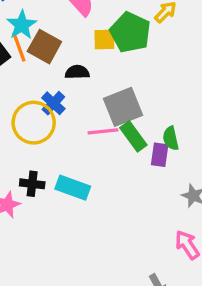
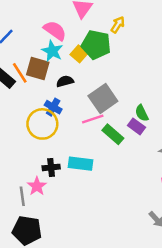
cyan star: (22, 25) -> (52, 51), moved
yellow square: (104, 40) -> (79, 54), turned -35
green rectangle: (133, 136) -> (113, 134), moved
purple rectangle: (160, 155) -> (137, 126), turned -49

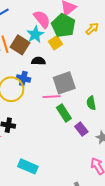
green pentagon: (96, 45) -> (63, 25), moved
blue cross: (53, 107) -> (23, 78), turned -32
purple rectangle: (137, 126) -> (81, 129), moved
cyan rectangle: (80, 164) -> (28, 166), moved

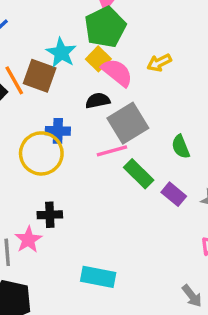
pink semicircle: (42, 19) -> (117, 72), moved
green pentagon: (63, 25) -> (105, 27), turned 30
yellow arrow: (92, 29) -> (159, 63), moved, turned -152
black semicircle: (38, 61) -> (98, 101), moved

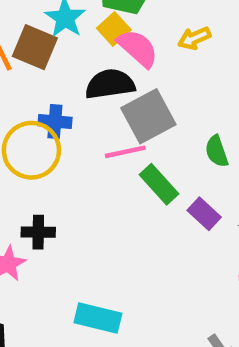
black semicircle: (98, 101) -> (110, 84), size x1.5

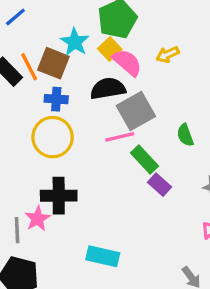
blue cross: (55, 121) -> (56, 99), moved
purple rectangle: (204, 214) -> (160, 185), moved
black cross: (38, 232) -> (59, 196), size x1.5

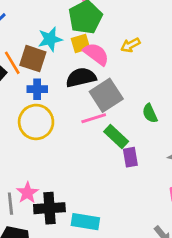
cyan star: (75, 42) -> (50, 39), turned 30
yellow square: (110, 49) -> (81, 43), turned 30
purple rectangle: (160, 185) -> (130, 157), turned 42
black cross: (59, 196) -> (49, 208), moved

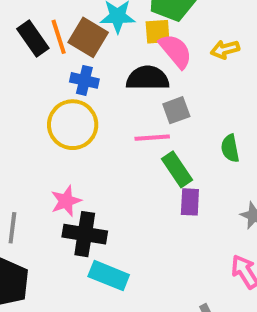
gray square: (106, 95) -> (176, 110), size x0.6
pink star: (27, 193) -> (66, 201), moved
black cross: (49, 208) -> (85, 234), moved

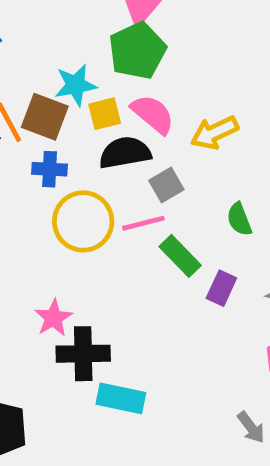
yellow square: (158, 32) -> (105, 114), moved
yellow arrow: (225, 49) -> (215, 133), moved, size x1.4
yellow circle: (73, 125) -> (83, 221), moved
purple rectangle: (190, 202) -> (221, 288), moved, turned 32

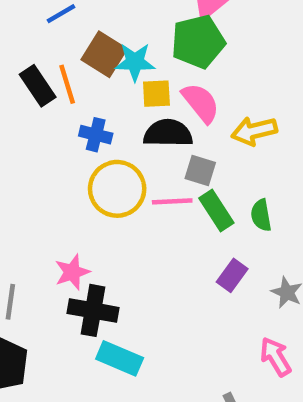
brown square: (45, 117) -> (104, 54), moved
gray square: (166, 185) -> (200, 170), turned 36
green rectangle: (180, 256) -> (216, 211), moved

